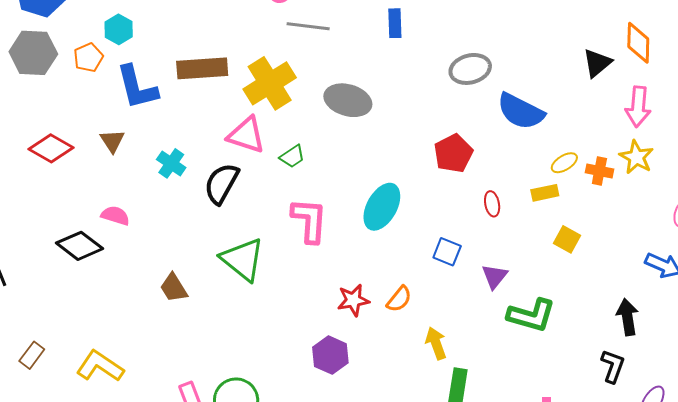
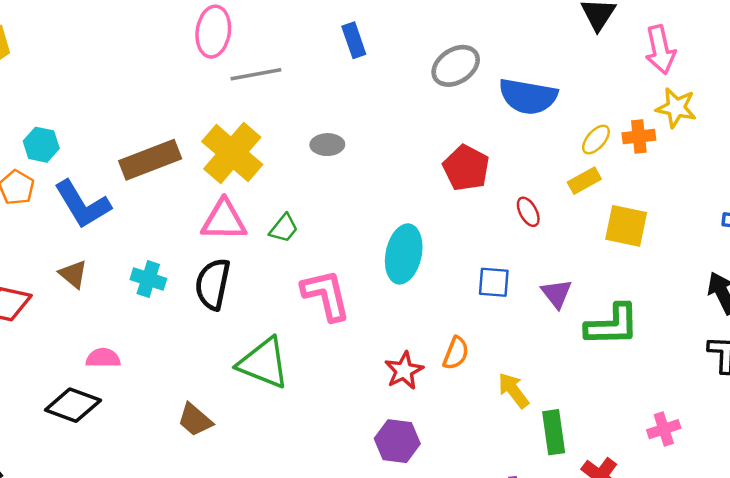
gray ellipse: (348, 100) -> (327, 145), size x0.6
yellow square: (567, 239) -> (626, 226), size x1.4

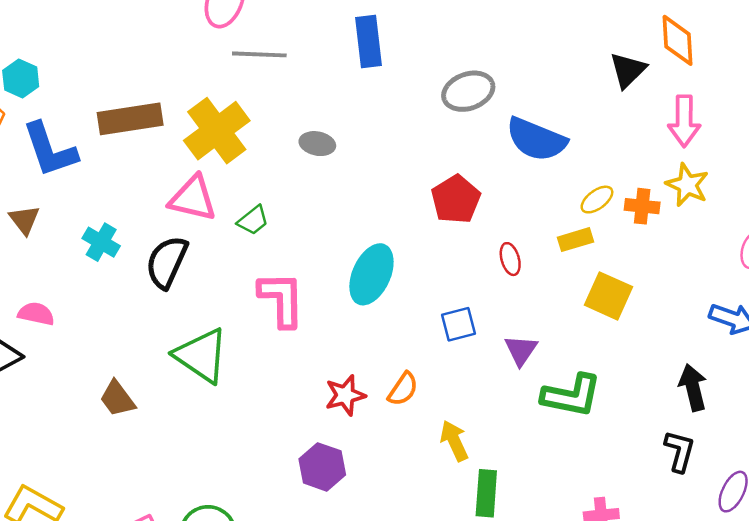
blue rectangle: (354, 40) -> (369, 41), size x1.4
blue square: (494, 282) -> (458, 324), turned -32

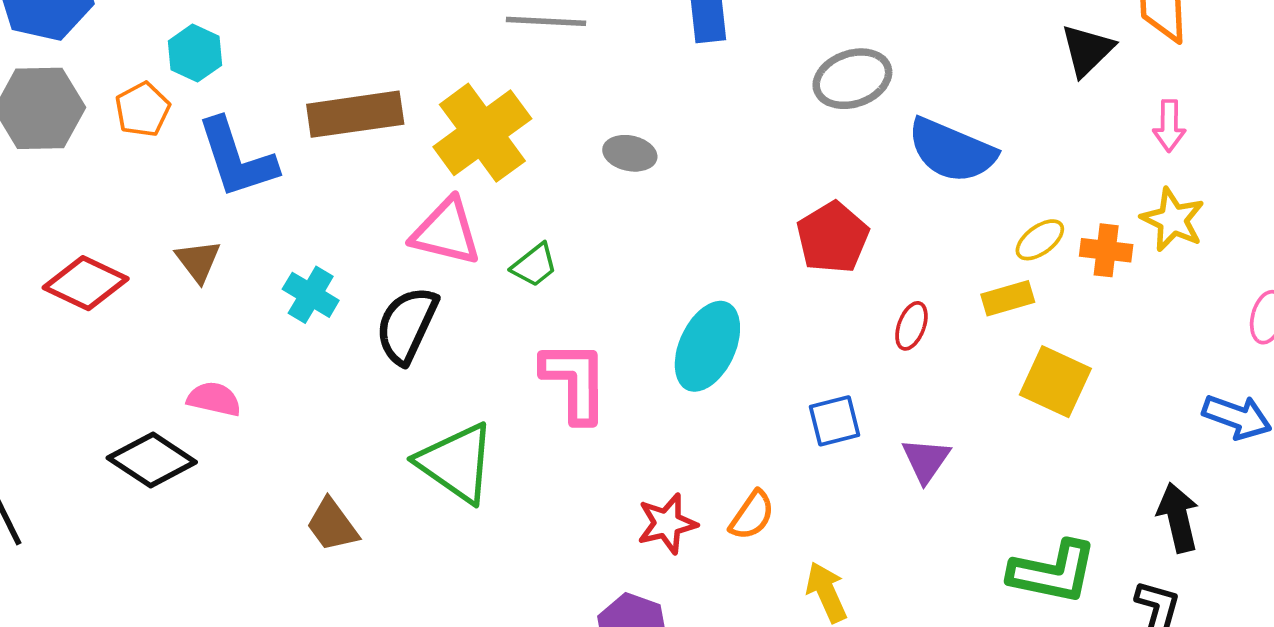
pink arrow: (684, 121) -> (1169, 126), size x0.7
red ellipse: (510, 259) -> (911, 326), turned 36
green L-shape: (571, 396) -> (1053, 572), moved

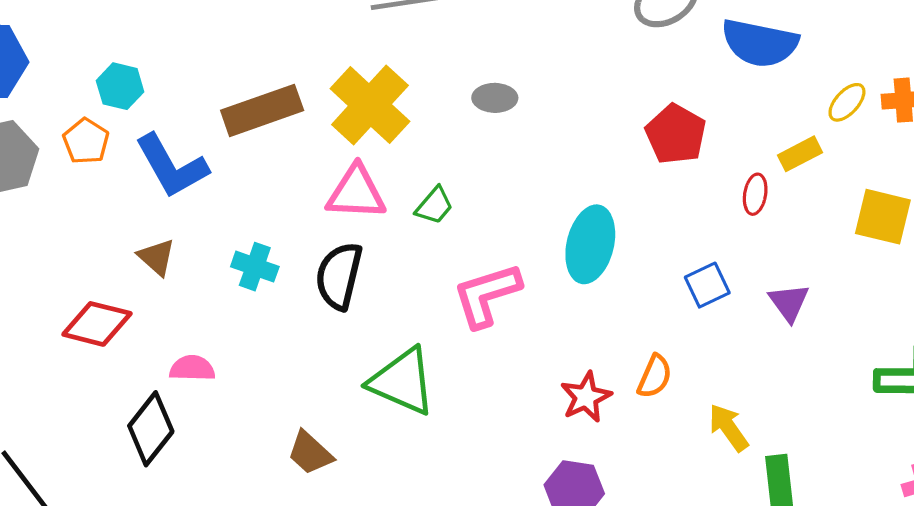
red diamond: (86, 283) -> (97, 324), moved
yellow rectangle: (1008, 298) -> (800, 154), moved
pink L-shape: (575, 381) -> (487, 295), turned -96
black diamond: (152, 460) -> (151, 429), turned -74

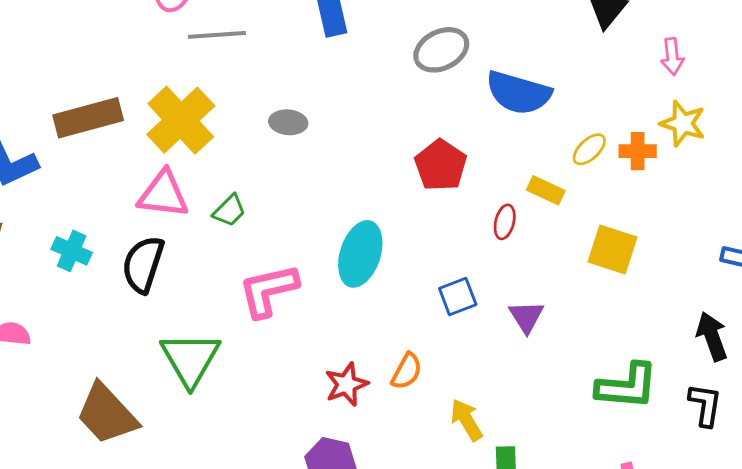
yellow rectangle: (800, 154) -> (546, 190), turned 48
green triangle: (402, 381) -> (190, 359), turned 32
brown trapezoid: (310, 453) -> (107, 414), size x1.6

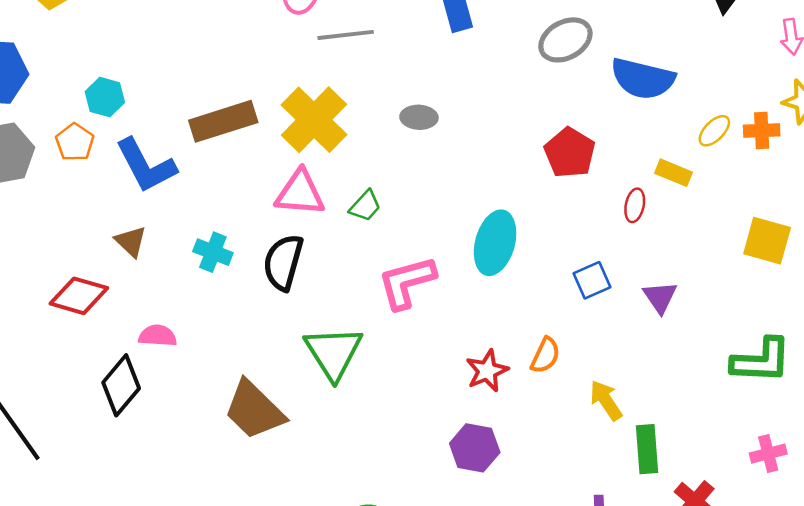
yellow square: (613, 250) -> (767, 241), moved

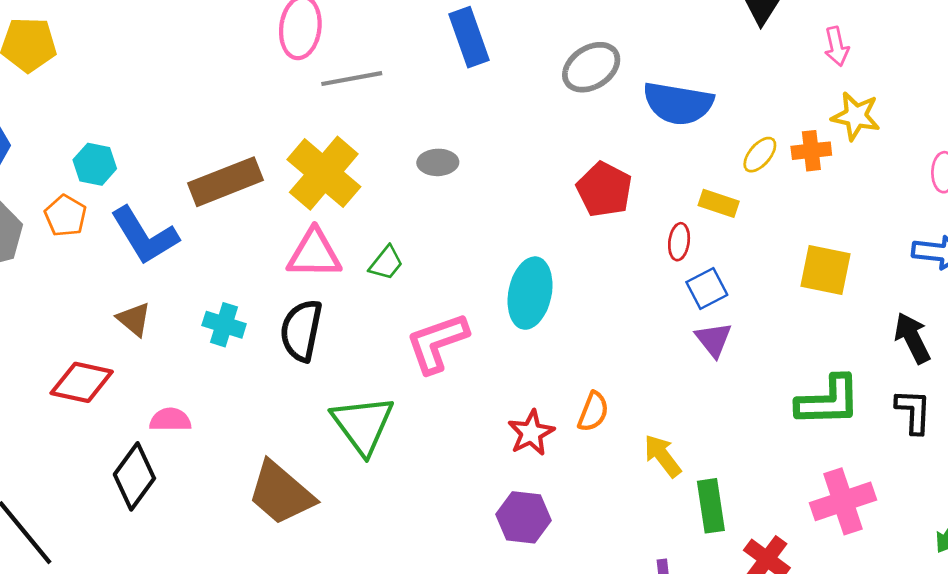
blue square: (592, 280) -> (707, 289), moved
pink cross: (768, 454) -> (843, 501), size x1.6

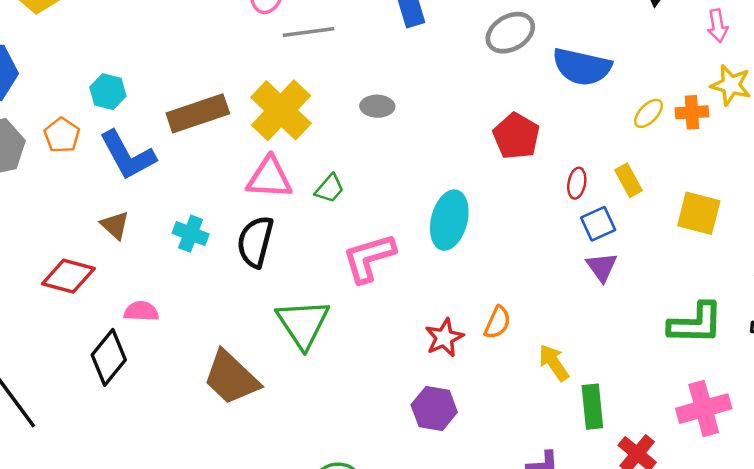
cyan hexagon: (95, 164) -> (108, 92), moved
yellow rectangle: (719, 203) -> (629, 180), moved, turned 40

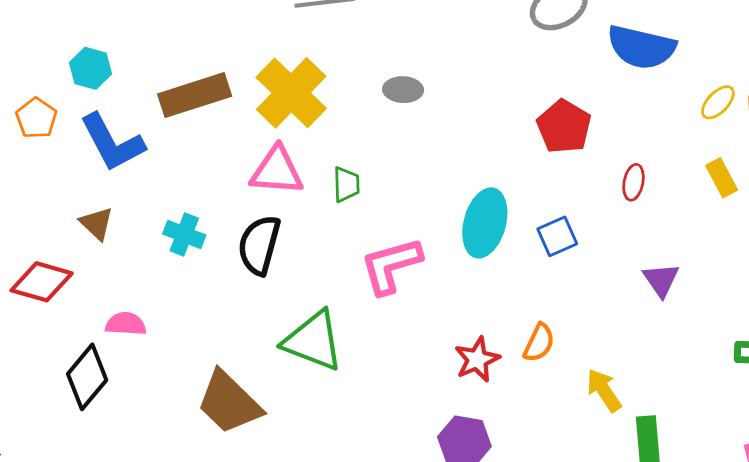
yellow rectangle: (629, 180) -> (722, 178), moved
green trapezoid: (330, 189) -> (346, 184), turned -44
blue square: (598, 224) -> (557, 236), moved
green triangle: (303, 324) -> (313, 341), turned -36

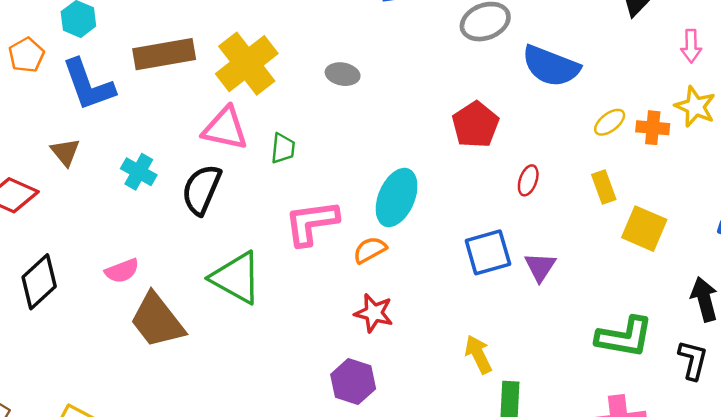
blue square: (557, 236) -> (488, 252), moved, size x1.4
pink semicircle: (126, 324) -> (122, 271), moved, turned 148
orange semicircle: (539, 343) -> (370, 250), moved, turned -152
red star: (477, 359) -> (374, 313), turned 30

